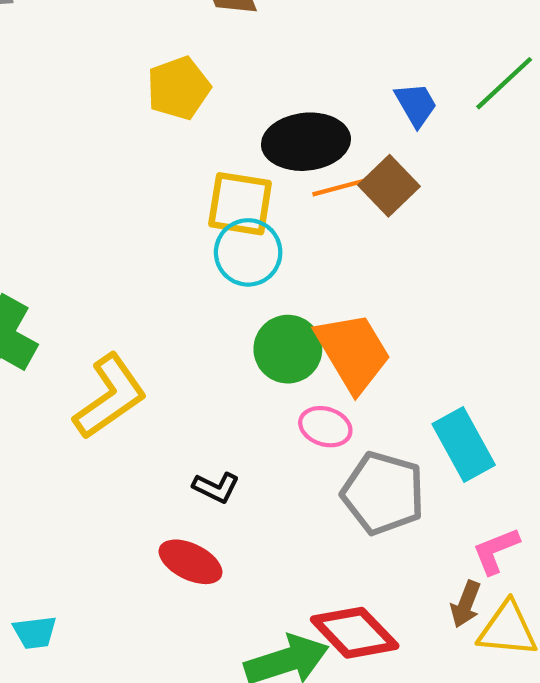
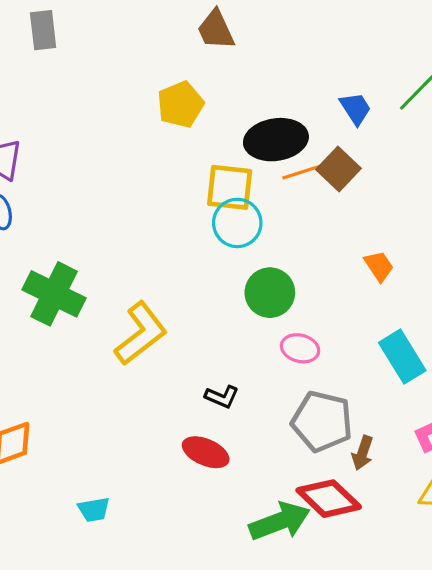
orange trapezoid: (353, 352) -> (379, 266), moved, size x0.5
gray pentagon: (383, 493) -> (322, 421), moved
brown arrow: (466, 604) -> (363, 453), moved

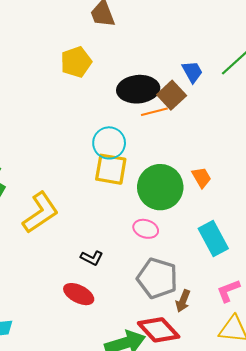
brown square: (339, 169) -> (172, 95), moved
yellow square: (230, 187) -> (111, 169), moved
green circle: (270, 293) -> (160, 187), moved, size x1.4

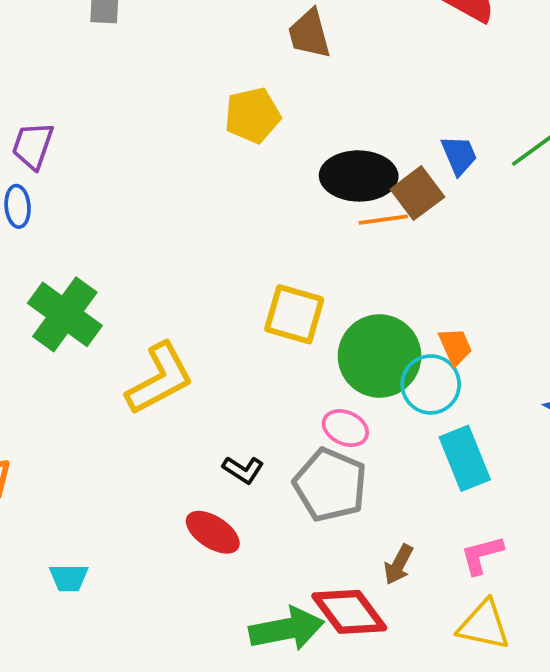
cyan circle: (109, 143) -> (431, 384), moved
gray pentagon: (157, 278) -> (330, 485), moved

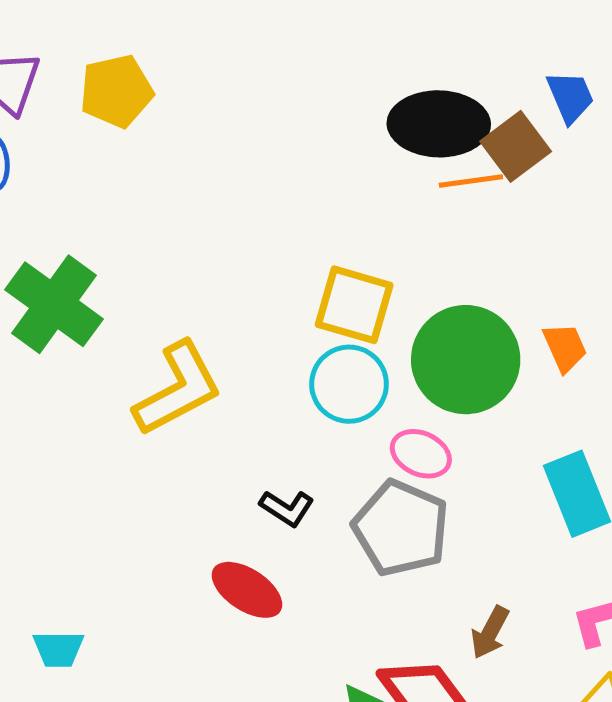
yellow pentagon: (253, 115) -> (116, 91), moved
cyan circle: (431, 384) -> (349, 384), moved

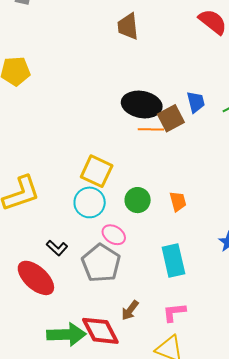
green circle: (466, 360) -> (138, 200), size x0.6
red ellipse: (247, 590) -> (36, 278), size x1.4

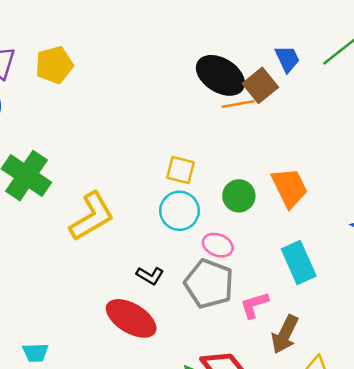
black ellipse: (142, 105) -> (220, 75), turned 33
yellow square: (97, 171) -> (181, 170), size x0.7
orange trapezoid: (178, 201) -> (290, 188), size x1.6
brown arrow: (130, 310) -> (285, 334), moved, size x1.4
pink L-shape: (174, 312) -> (254, 305), moved

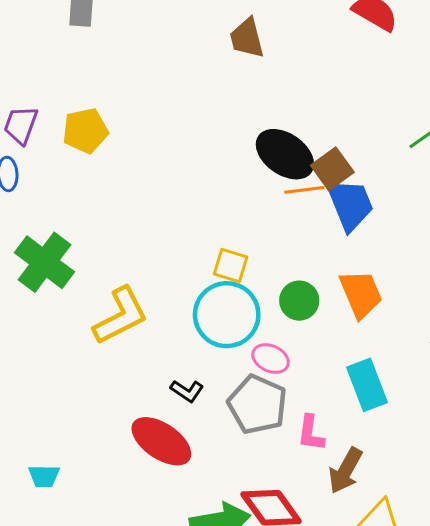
blue trapezoid: (287, 59) -> (350, 205), moved, size x1.6
cyan circle: (179, 211) -> (227, 315), size x1.4
pink L-shape: (254, 305) -> (311, 433), turned -68

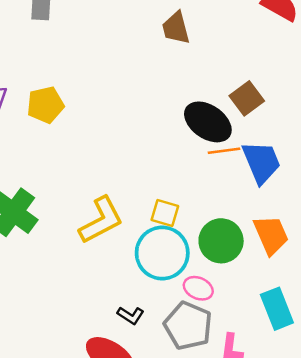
brown square: (332, 169) -> (247, 98), moved
green circle: (299, 301) -> (221, 241), size x1.4
yellow L-shape: (121, 316) -> (101, 220), moved

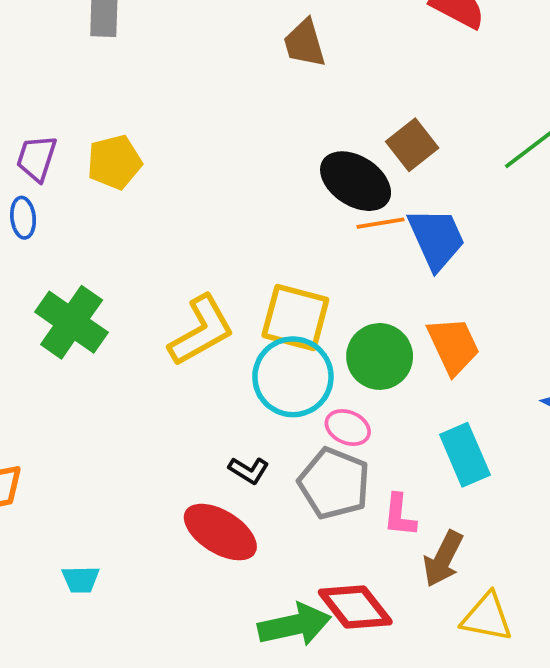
yellow square: (165, 213) -> (295, 318), size x1.6

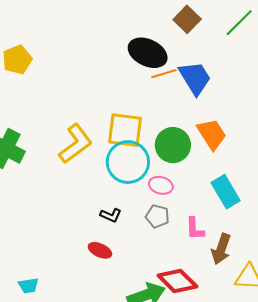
brown square: (412, 145) -> (187, 19), moved
gray pentagon: (334, 483) -> (157, 216), size x0.6
red ellipse: (220, 532) -> (100, 250), size x0.6

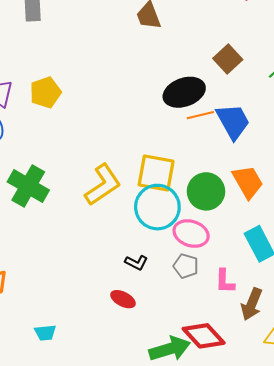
black ellipse: (148, 53) -> (184, 92), turned -48
pink ellipse: (161, 185) -> (191, 234), size x1.4

